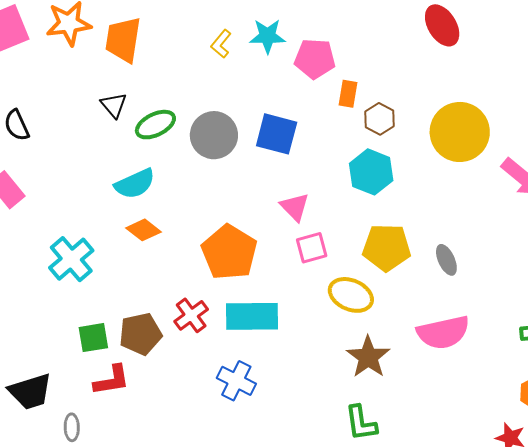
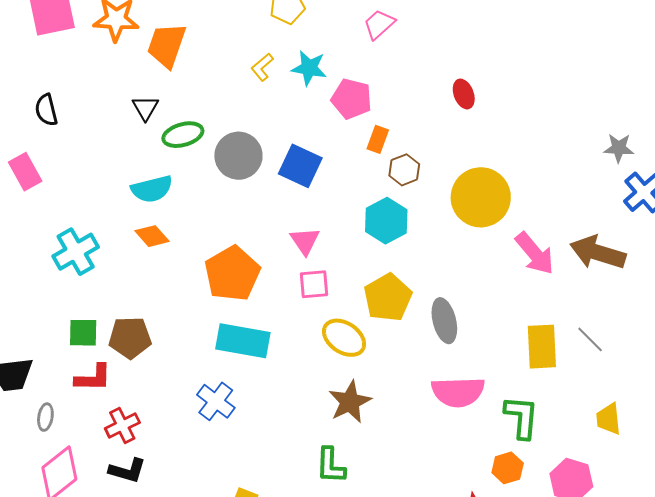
red ellipse: (442, 25) -> (464, 94), moved, size x0.7
yellow pentagon: (387, 247) -> (388, 298), turned 30
gray ellipse: (446, 260) -> (444, 321), size x1.4
red cross: (191, 315) -> (122, 425), moved
pink semicircle: (443, 332) -> (458, 392), moved

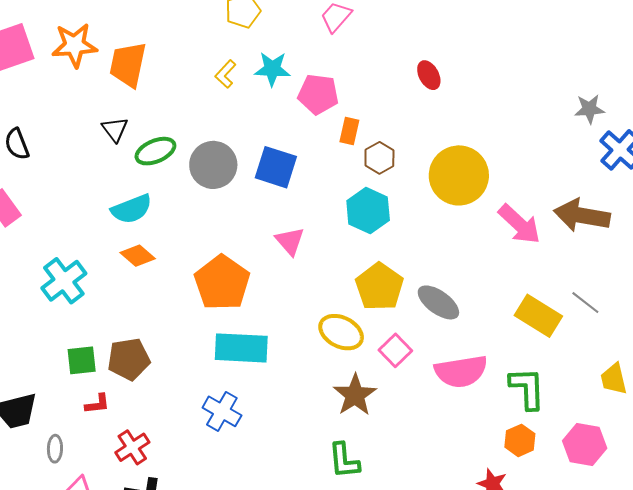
pink square: (314, 284) -> (395, 350), moved, turned -32
gray ellipse: (444, 321) -> (438, 302), turned -33
yellow rectangle: (542, 347) -> (538, 316), turned -48
red L-shape: (93, 378) -> (97, 404), size x0.7

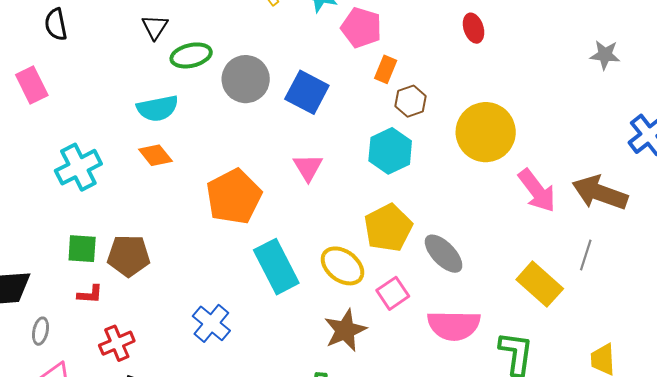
gray star: (589, 109) -> (605, 55), moved
gray line: (585, 303) -> (586, 255), moved, turned 60
cyan rectangle: (241, 348) -> (276, 267), moved, turned 50

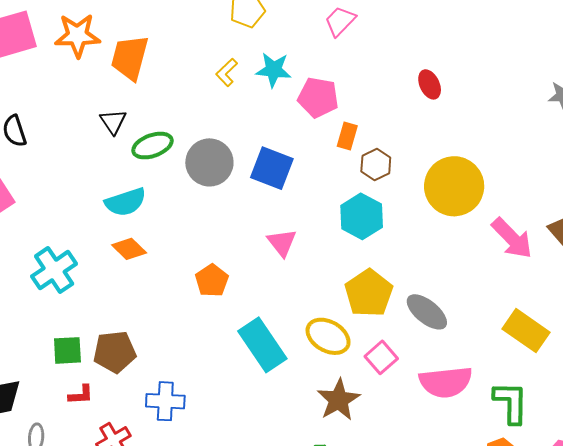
orange pentagon: (234, 197) -> (212, 281), size x0.6
blue cross: (211, 323) -> (165, 401), moved, turned -30

